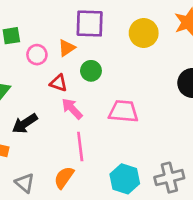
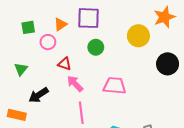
yellow circle: (144, 33) -> (138, 36), moved
orange triangle: (67, 48) -> (60, 24), moved
green circle: (91, 71) -> (96, 47), moved

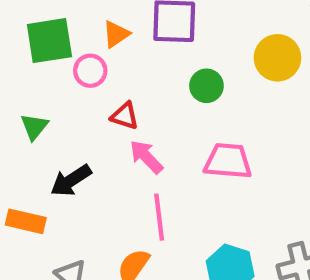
green square: (28, 27) -> (49, 41), size x1.6
green circle: (96, 47) -> (206, 86), moved

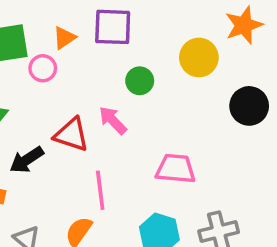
red triangle: (125, 116) -> (71, 135), moved, size x1.5
pink arrow: (146, 157) -> (113, 120), moved
pink trapezoid: (228, 161) -> (176, 169), moved

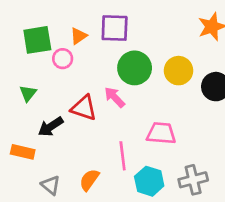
yellow circle: (199, 57) -> (179, 71), moved
green circle: (140, 81) -> (135, 68), size x1.6
pink line: (100, 190) -> (123, 156), moved

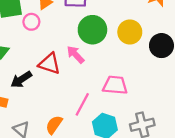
pink line: (123, 156) -> (82, 104), turned 35

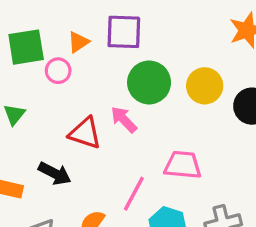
black arrow: (21, 79) -> (55, 173), moved, turned -120

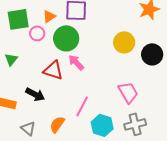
green circle: (149, 82) -> (66, 38), moved
pink trapezoid: (183, 165) -> (128, 92), moved, turned 55

